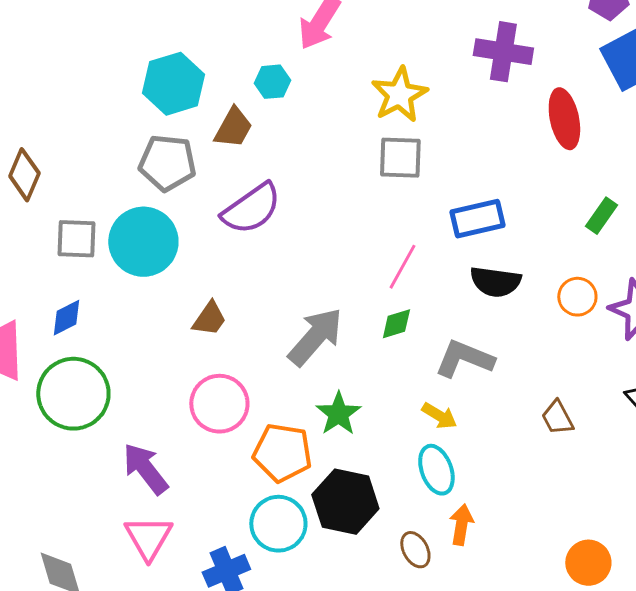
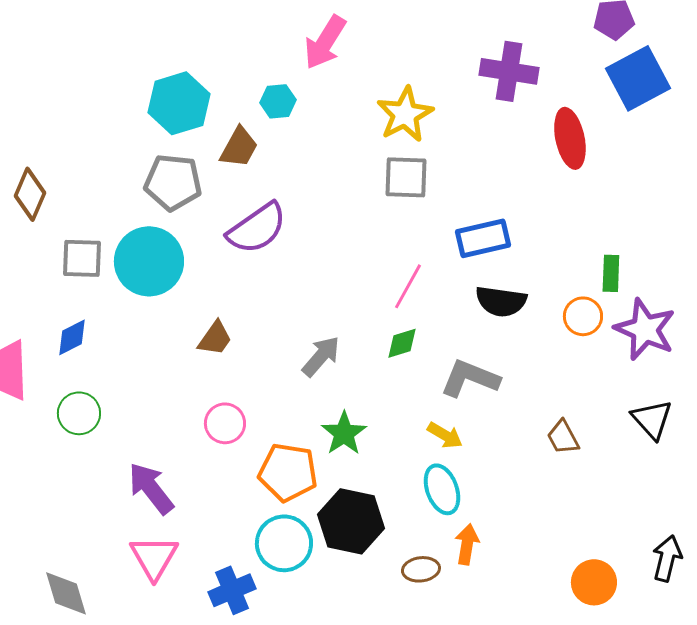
green rectangle: (601, 216) -> (611, 273), moved, turned -33
gray arrow: (315, 337) -> (321, 356), size x0.7
green circle: (73, 394) -> (79, 413), size x0.6
pink circle: (219, 404) -> (225, 423), size x0.7
brown ellipse: (415, 550) -> (421, 569), turned -69

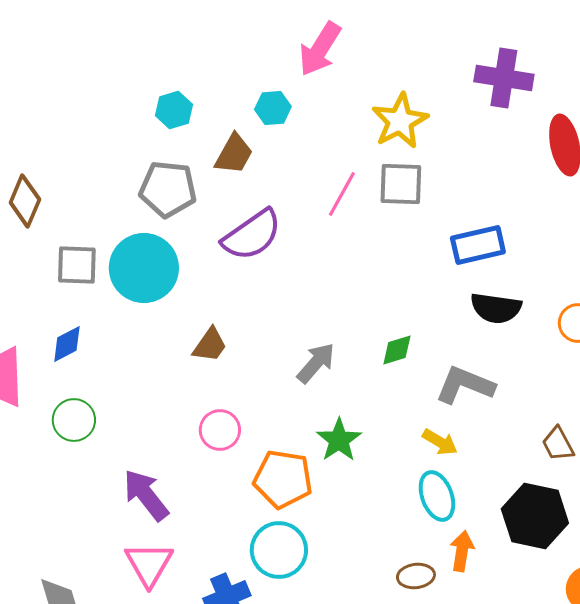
cyan hexagon: (179, 103) -> (174, 110), size x0.6
pink line: (408, 286) -> (342, 194), moved
black hexagon: (351, 521) -> (535, 516), moved

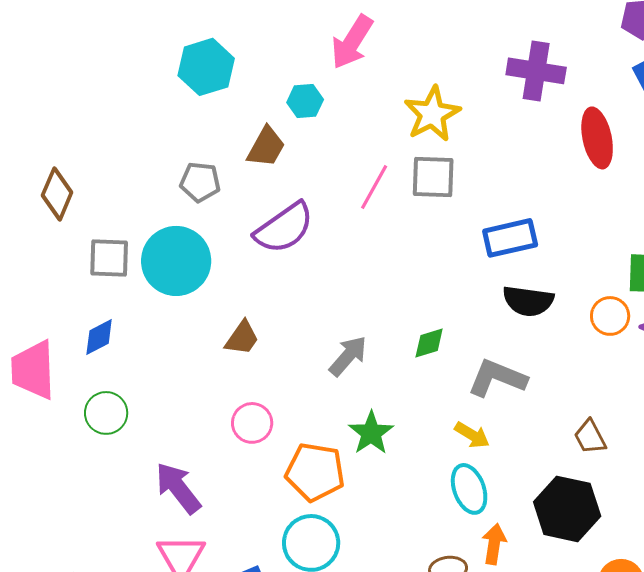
cyan hexagon: (174, 110) -> (206, 67), moved, size x1.5
gray pentagon: (168, 189) -> (200, 182), size x0.7

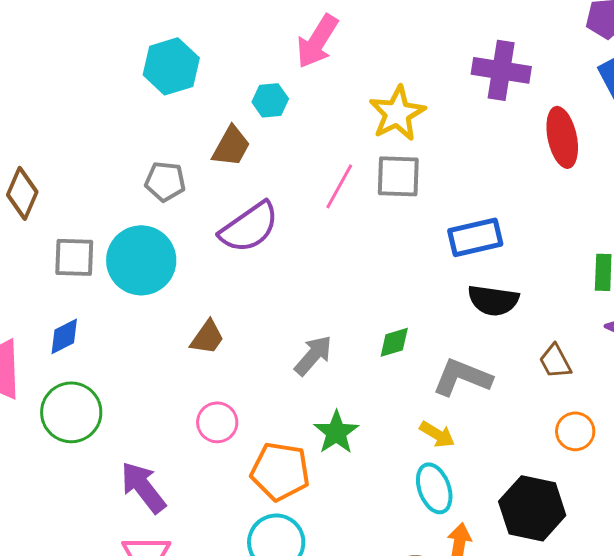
orange circle: (610, 316) -> (575, 431), moved
green circle: (106, 413) -> (71, 412), size x1.4
brown trapezoid: (590, 437) -> (555, 361), moved

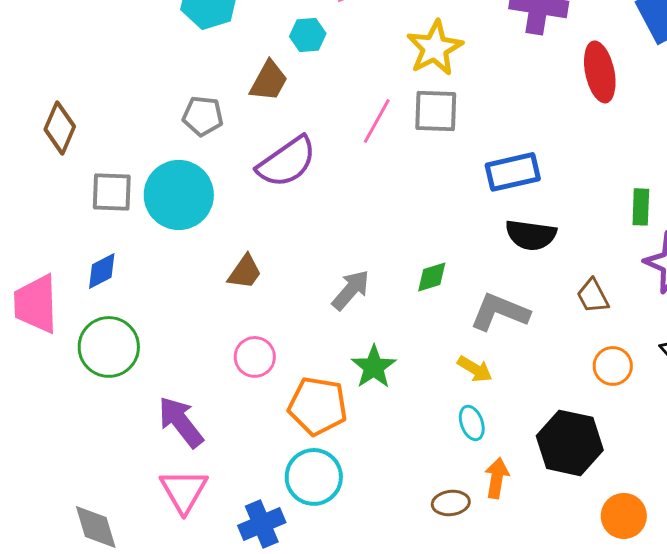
cyan ellipse: (434, 488) -> (472, 423), size x0.7

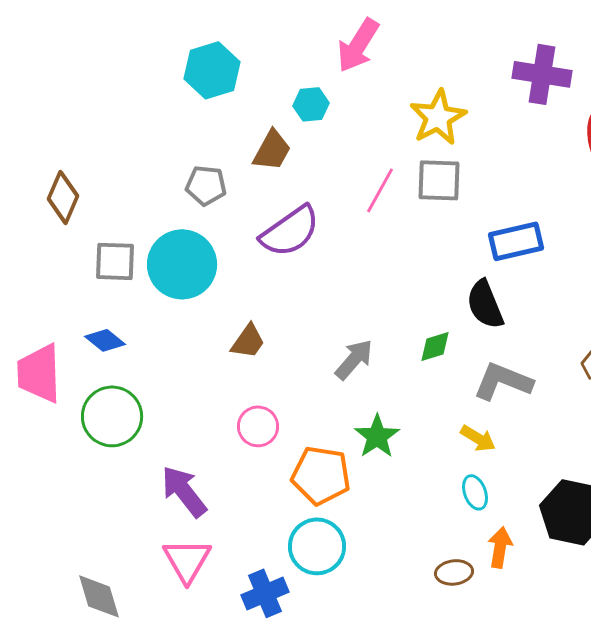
black semicircle: (531, 235) -> (485, 304), moved, turned 60
blue diamond: (102, 271) -> (105, 340), turned 66

